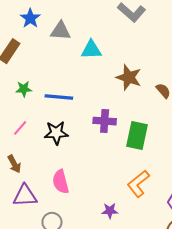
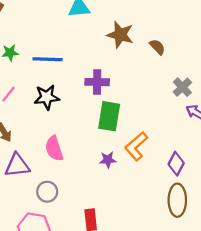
green rectangle: (137, 136) -> (109, 116), moved
purple star: (110, 211) -> (108, 160), moved

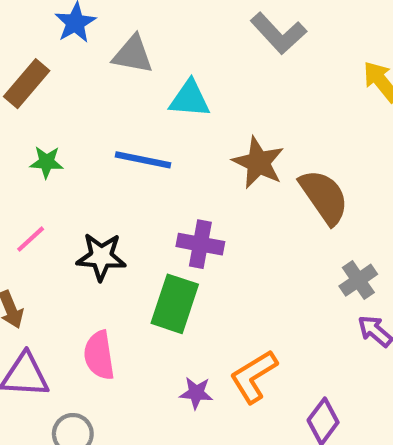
brown semicircle: (157, 47) -> (324, 197), size x1.8
blue line: (48, 59) -> (143, 160), moved
green rectangle: (109, 116) -> (175, 304), moved

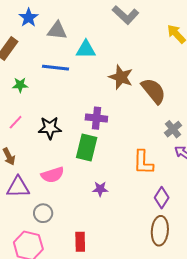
blue line: (143, 160) -> (56, 68), moved
pink semicircle: (99, 355) -> (53, 175), turned -95
orange L-shape: (254, 376) -> (143, 162), moved, turned -52

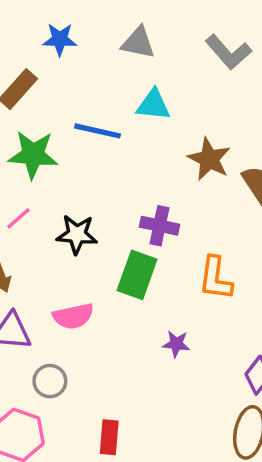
blue star: (29, 18) -> (60, 39), turned 30
gray triangle: (57, 31) -> (138, 43), moved
green star: (20, 85) -> (33, 155), size x1.8
orange L-shape: (143, 162) -> (215, 278), moved
purple star: (100, 189) -> (176, 344), moved

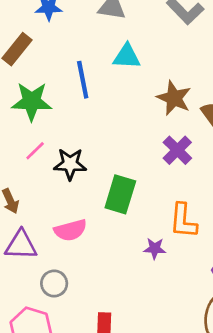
blue line: (98, 131) -> (83, 80), turned 69
pink line: (19, 218) -> (35, 151), moved
purple cross: (159, 226) -> (177, 150), moved, turned 36
orange L-shape: (215, 278) -> (183, 221), moved

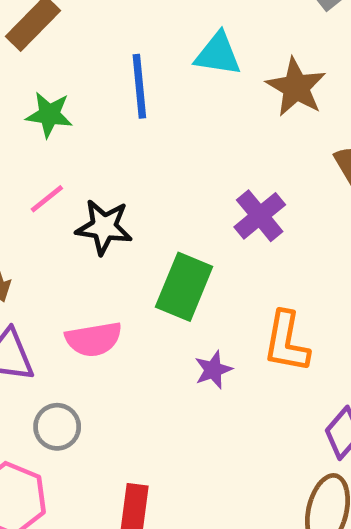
brown star: (174, 98) -> (296, 87), moved
green star: (32, 101) -> (49, 115), size x0.7
purple cross: (177, 150) -> (260, 216), moved
purple star: (155, 248) -> (213, 370), moved, turned -30

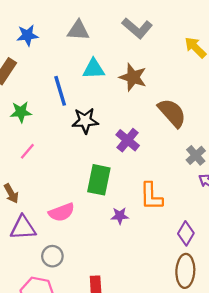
black star: (104, 227) -> (85, 121), moved
purple star: (213, 370) -> (120, 216), turned 30

